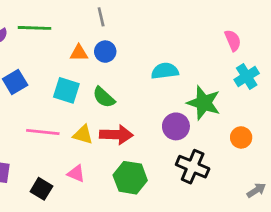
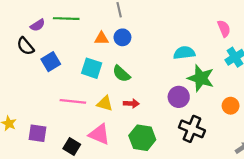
cyan semicircle: (165, 71) -> (184, 53), moved
red arrow: (116, 135) -> (131, 103), size x0.6
pink triangle: (76, 174) -> (99, 134), size x1.5

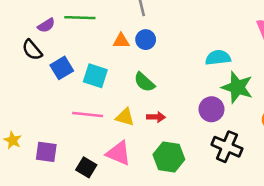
cyan square: (92, 68) -> (95, 76), moved

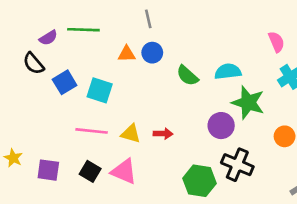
green semicircle: (144, 82) -> (187, 76), moved
green hexagon: (169, 157) -> (200, 181), moved
black square: (86, 167) -> (90, 171), moved

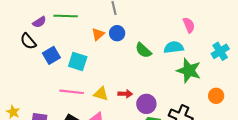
pink semicircle: (276, 42) -> (189, 25), moved
orange triangle: (127, 54) -> (98, 34), turned -40
purple circle: (221, 126) -> (146, 104), moved

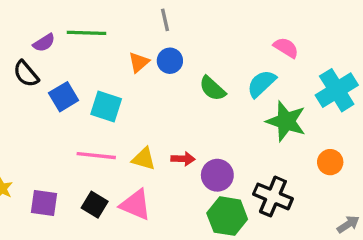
pink semicircle: (189, 25) -> (286, 48), turned -35
cyan semicircle: (174, 47) -> (261, 84), turned -36
cyan cross: (220, 51) -> (337, 90), size x1.4

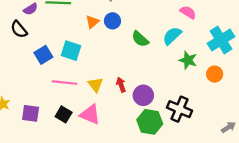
blue square: (64, 97) -> (43, 55), moved
green star: (286, 121) -> (188, 60), size x0.7
yellow triangle: (144, 159) -> (95, 85), turned 35
red arrow: (183, 159) -> (121, 85), turned -112
orange circle: (330, 162) -> (215, 74), moved

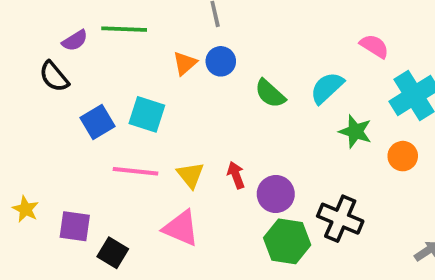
pink semicircle: (188, 12) -> (374, 46), moved
black square: (64, 114) -> (113, 253), moved

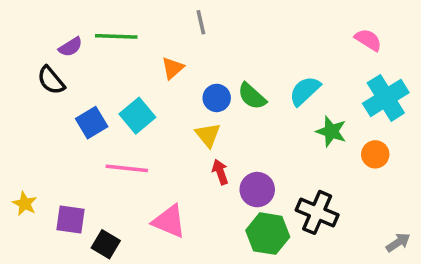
pink semicircle: (374, 46) -> (368, 40), moved
blue circle: (221, 61) -> (217, 98), moved
cyan square: (147, 114) -> (137, 116), turned 32
yellow triangle: (190, 175) -> (208, 135), moved

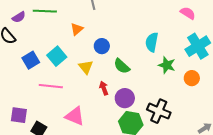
cyan semicircle: (305, 91) -> (152, 42), turned -36
green semicircle: (252, 96) -> (122, 66), moved
yellow triangle: (208, 135) -> (86, 67), moved

